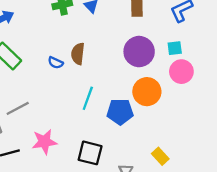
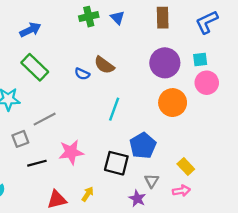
brown semicircle: (78, 54) -> (104, 65), turned -60
blue pentagon: (120, 112) -> (143, 146), moved, turned -30

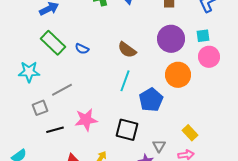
brown semicircle: (104, 65) -> (127, 50), moved
blue semicircle: (82, 74) -> (82, 49), moved
blue pentagon: (143, 146) -> (151, 100), moved

